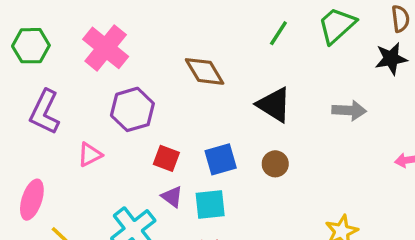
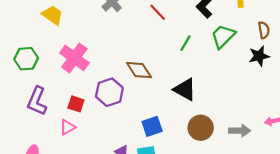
purple hexagon: (132, 109) -> (109, 92), moved
gray arrow: (349, 110) -> (240, 131), moved
red square: (166, 158) -> (76, 104), moved
brown circle: (275, 164) -> (201, 128), moved, size x1.5

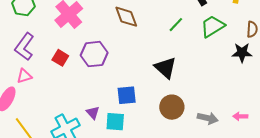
brown diamond: (139, 70) -> (126, 17), moved
pink triangle: (67, 127) -> (24, 76), moved

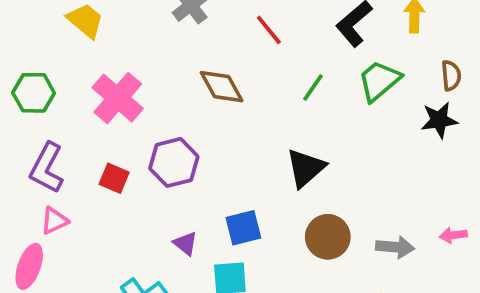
black triangle: (165, 68) -> (306, 168), turned 45
purple triangle: (93, 113) -> (186, 243), moved

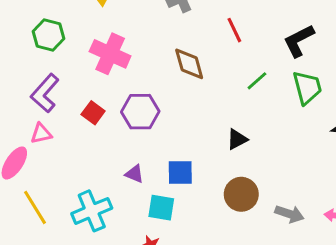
green trapezoid: (379, 81) -> (307, 88), turned 102
pink cross: (118, 98) -> (110, 54), turned -30
black triangle: (306, 168) -> (237, 139), size x0.7
purple triangle: (186, 243) -> (134, 174), turned -30

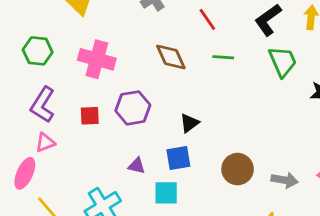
green line: (257, 81) -> (223, 57), moved, turned 55
red square: (93, 113) -> (90, 116), turned -30
black triangle: (237, 139) -> (189, 123), moved

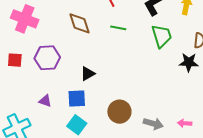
cyan square: (166, 193) -> (77, 125), moved, turned 30

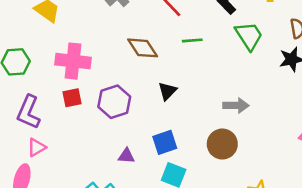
red square: (15, 60) -> (72, 98), moved
black triangle: (88, 74) -> (167, 91), moved
gray arrow: (153, 124) -> (236, 105), moved

